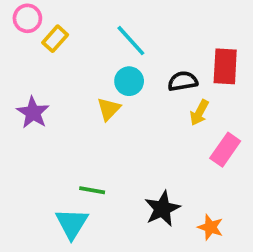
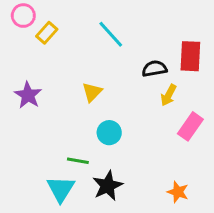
cyan circle: (129, 81) -> (109, 133), moved
black star: (162, 209) -> (108, 186), moved

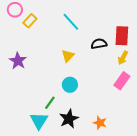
yellow triangle: (92, 92) -> (68, 56), moved
yellow arrow: (169, 95) -> (123, 58), moved
green line: (78, 161) -> (50, 103), turned -64
orange star: (178, 192) -> (100, 123), moved

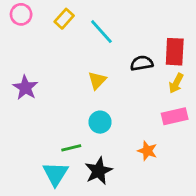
yellow rectangle: (30, 21) -> (64, 19), moved
pink rectangle: (122, 81) -> (175, 116), turned 42
green line: (50, 103) -> (71, 148), turned 40
orange star: (100, 123) -> (147, 151), moved

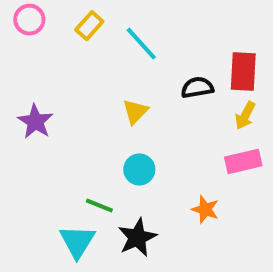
green line: (71, 148) -> (99, 205), turned 36

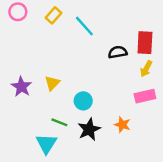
yellow triangle: (135, 112) -> (52, 83), moved
purple star: (35, 122) -> (21, 87), moved
black star: (137, 237) -> (89, 129), moved

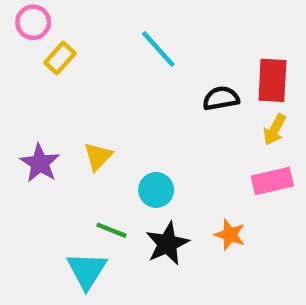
yellow rectangle: (53, 15) -> (60, 58), moved

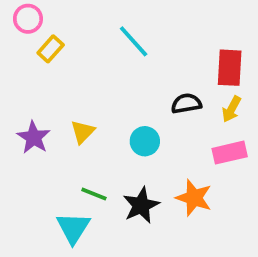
black semicircle: (221, 98) -> (186, 104), moved
cyan circle: (156, 190) -> (145, 141), moved
orange star: (230, 235) -> (194, 198), size x1.4

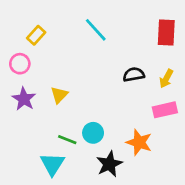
pink circle: (28, 19) -> (20, 64), moved
red rectangle: (230, 68) -> (166, 33), moved
cyan circle: (145, 141) -> (93, 133), moved
black star: (141, 205) -> (109, 164), moved

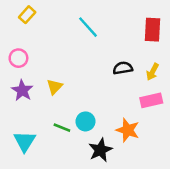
yellow rectangle: (36, 35) -> (27, 15), moved
cyan triangle: (52, 164) -> (25, 141), moved

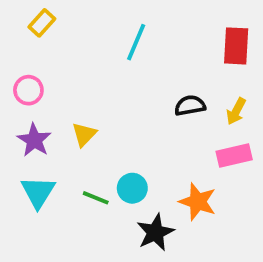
cyan line: (88, 27) -> (136, 42), turned 65
cyan triangle: (25, 141) -> (38, 192), moved

